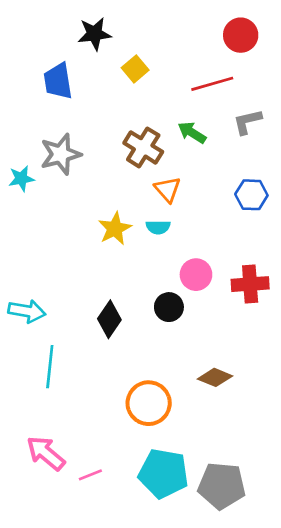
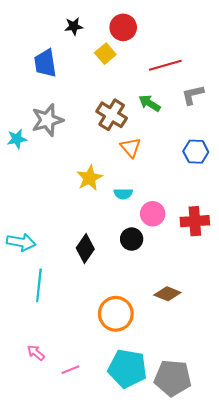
black star: (94, 34) -> (74, 26), size x0.7
red circle: (241, 35) -> (123, 27), moved
cyan semicircle: (158, 227) -> (123, 194), moved
pink arrow: (46, 453) -> (36, 353), size x0.6

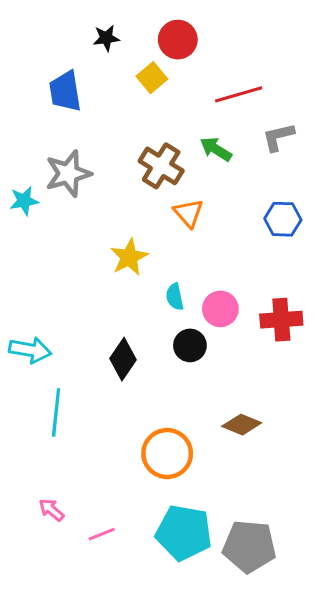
cyan semicircle: (123, 194) -> (175, 297), moved, turned 78

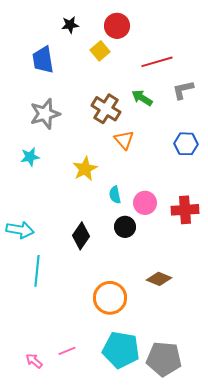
cyan star: (24, 201) -> (30, 157), moved
pink arrow: (51, 510) -> (34, 361), moved

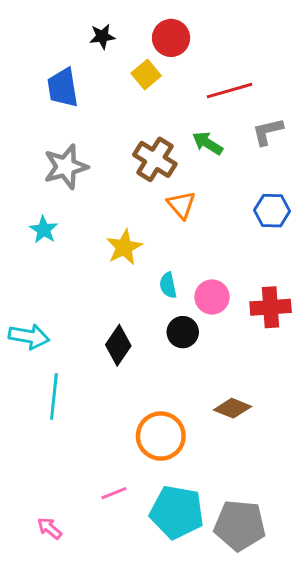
cyan star: (30, 157) -> (44, 230), turned -30
pink line: (67, 351) -> (114, 493), moved

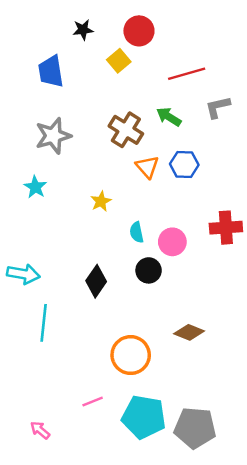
blue hexagon: (272, 211) -> (184, 164), moved
yellow star: (124, 247) -> (101, 201), size x0.7
red cross: (271, 307) -> (226, 228), moved

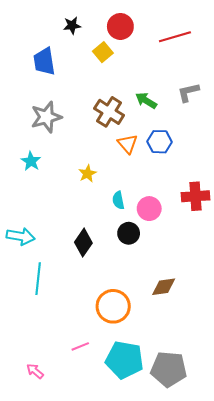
red line: (187, 74) -> (175, 37), moved
brown diamond: (189, 332) -> (164, 287), turned -30

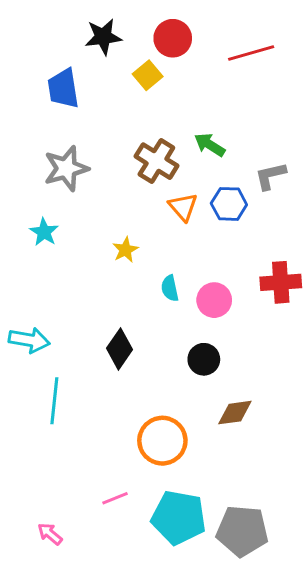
black star: (72, 25) -> (103, 37), size x1.4
gray L-shape: (188, 92) -> (270, 176), moved
black circle: (129, 233) -> (204, 359), moved

